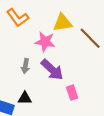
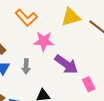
pink star: (45, 42) -> (44, 41), moved
gray arrow: (25, 66) -> (26, 66), moved

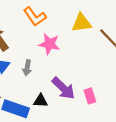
purple arrow: (66, 64) -> (63, 88), moved

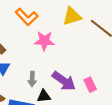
gray arrow: (27, 68) -> (32, 79), moved

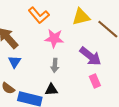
gray arrow: (32, 79) -> (55, 65), moved
purple arrow: (64, 81) -> (90, 56), moved

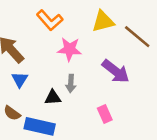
pink rectangle: (95, 81) -> (105, 114), moved
black triangle: (51, 90) -> (53, 97), moved

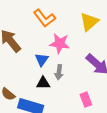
yellow triangle: (103, 21) -> (89, 22), turned -30
blue triangle: (20, 80) -> (42, 60), moved

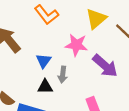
pink star: (60, 43) -> (76, 45), moved

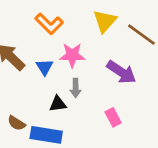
pink star: (76, 45) -> (72, 55), moved
blue triangle: (44, 61) -> (45, 67), moved

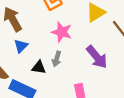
blue triangle: (45, 67) -> (21, 46), moved

